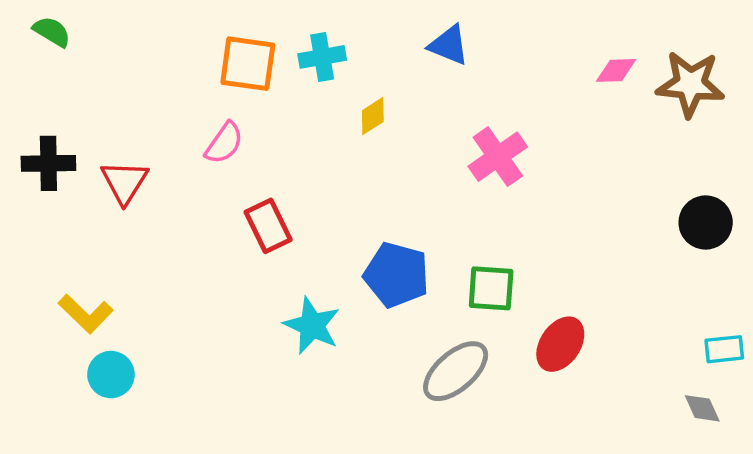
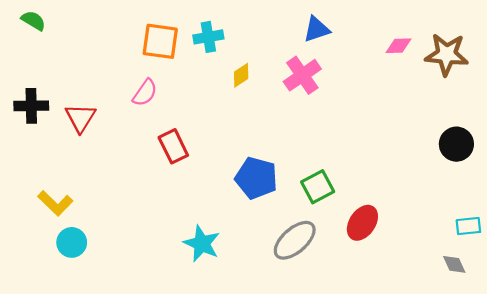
blue triangle: (449, 45) -> (317, 29), moved, turned -40
pink cross: (498, 157) -> (302, 75), moved
green square: (491, 288) -> (318, 187), turned -32
cyan star: (312, 326) -> (202, 244), moved

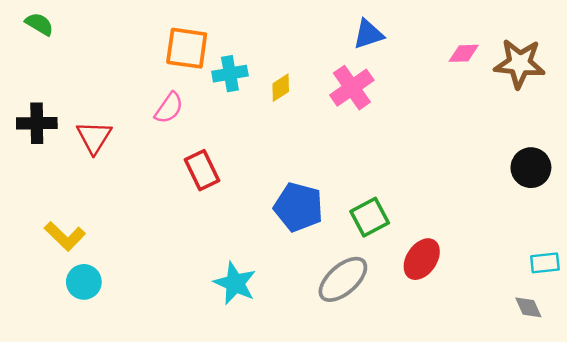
cyan cross: (208, 37) -> (230, 74), moved

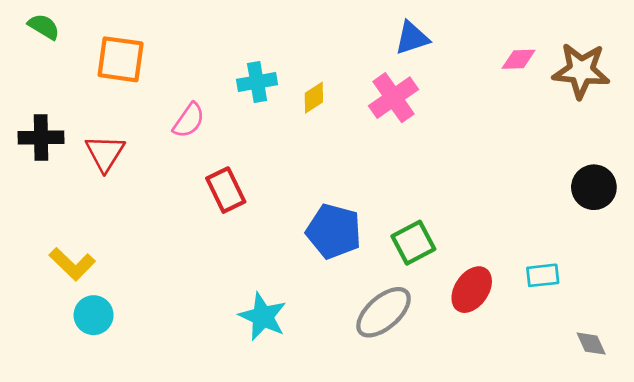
orange square: (187, 48) -> (121, 59), moved
cyan rectangle: (545, 263) -> (543, 275), moved

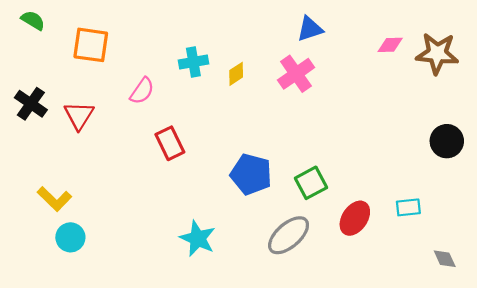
black cross: (41, 137) -> (31, 104), turned 36

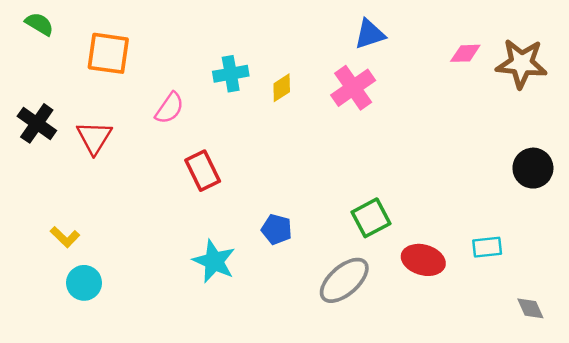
blue pentagon: (251, 174) -> (277, 229), moved, size x0.6
yellow L-shape: (54, 199) -> (65, 237), size x0.7
red ellipse: (355, 218) -> (423, 260), turned 72
cyan star: (198, 238) -> (214, 261), moved

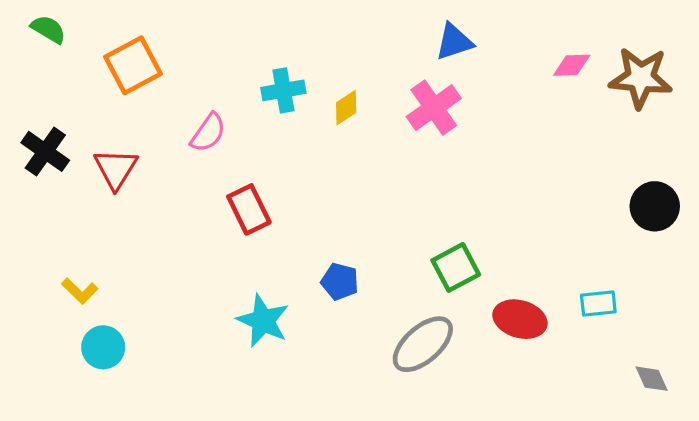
orange square: (108, 53) -> (133, 65), turned -36

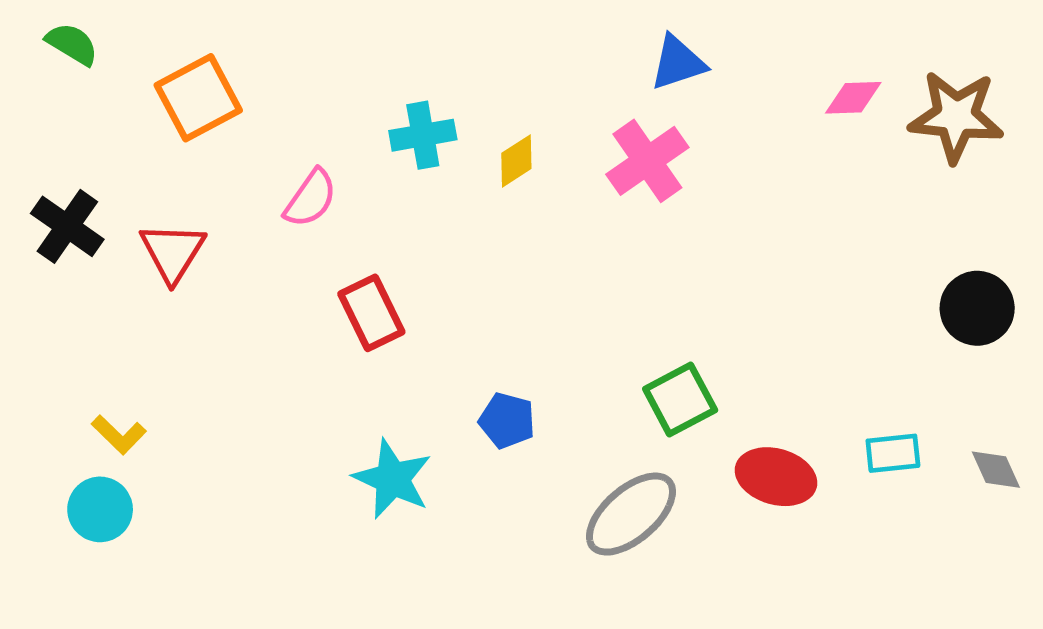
cyan circle: (103, 347) -> (100, 509), moved
gray diamond: (652, 379) -> (996, 470), moved

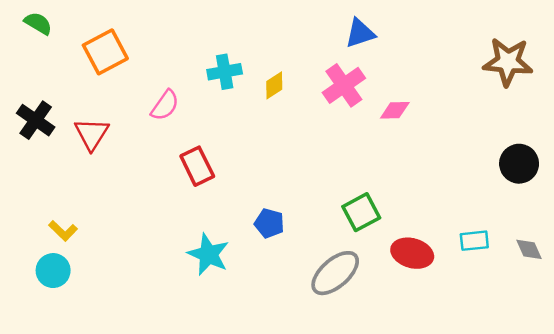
pink diamond: (853, 98) -> (395, 110), moved

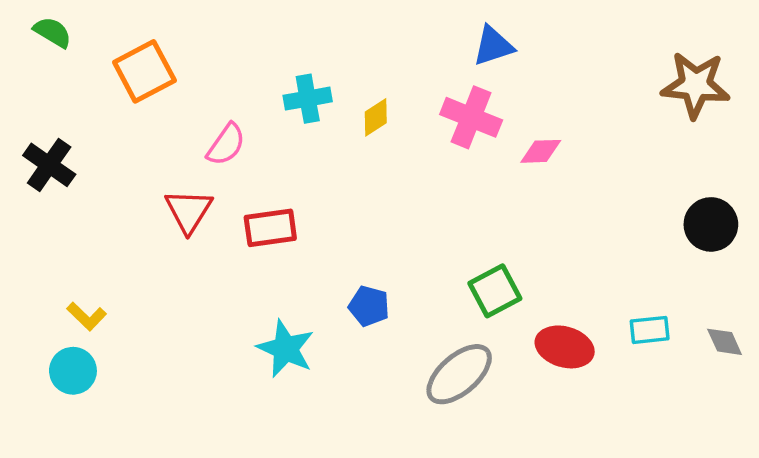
pink cross: (344, 85) -> (471, 117), turned -33
red triangle: (92, 134) -> (189, 211), moved
red rectangle: (197, 166) -> (270, 228), turned -72

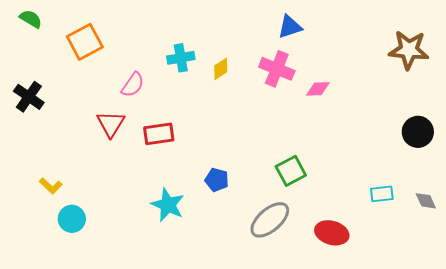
red ellipse: (565, 347) -> (332, 233), moved
cyan circle: (73, 371) -> (72, 219), moved

